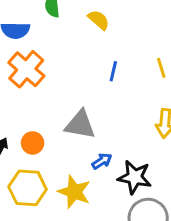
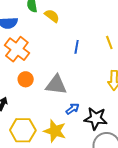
yellow semicircle: (99, 20) -> (52, 16), moved
orange circle: (33, 143) -> (26, 79), moved

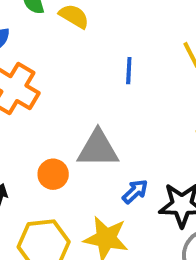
orange circle: (26, 79) -> (53, 174), moved

